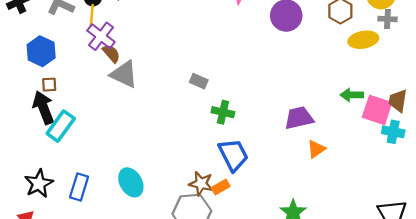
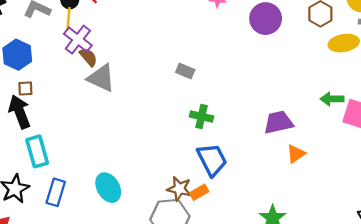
gray rectangle: (199, 81) -> (185, 71), moved
cyan rectangle: (61, 126) -> (37, 151), moved, turned -52

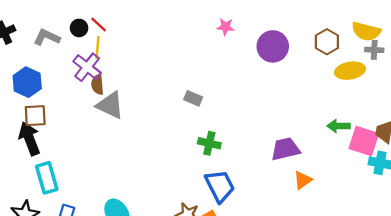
yellow line: (69, 19) -> (97, 48), moved
brown semicircle: (88, 57) -> (97, 84), turned -144
brown square: (25, 88) -> (35, 116), size x1.5

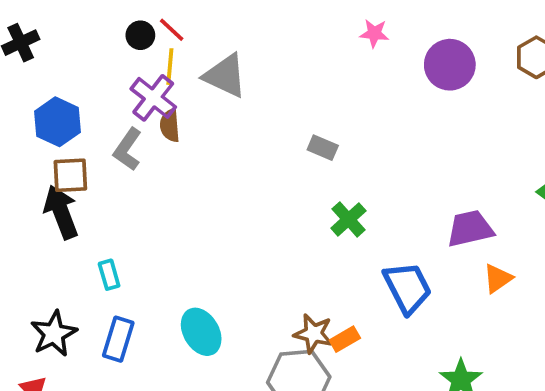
gray L-shape: (47, 37) -> (127, 149), moved, turned -80
gray triangle: (110, 105) -> (225, 76), moved
green cross: (209, 143) -> (348, 219), turned 35
cyan rectangle: (47, 178) -> (109, 275), moved, size x0.6
blue trapezoid: (220, 186) -> (407, 288), moved

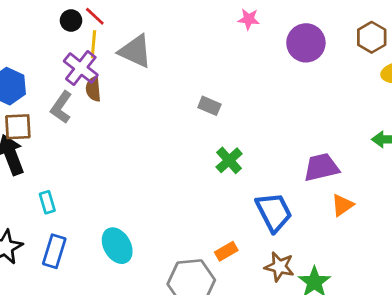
brown star: (314, 334) -> (279, 267), moved

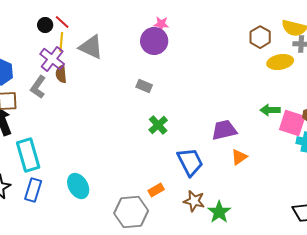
pink star: (249, 19) -> (161, 24), moved
purple circle: (306, 43) -> (154, 41), moved
cyan rectangle: (47, 202) -> (28, 155), size x2.0

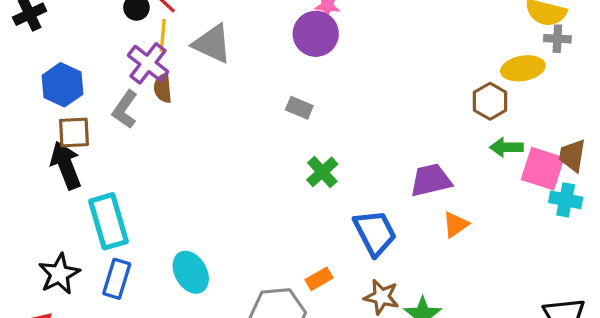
brown hexagon: (260, 37) -> (490, 101), moved

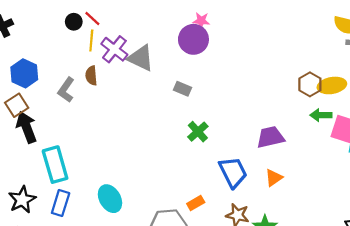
gray triangle: (212, 44) -> (141, 58), moved
purple cross: (148, 63) -> (114, 49), moved
yellow ellipse: (523, 68) -> (332, 85), moved
brown square: (74, 132) -> (17, 105), moved, turned -30
orange triangle: (455, 225) -> (274, 178), moved

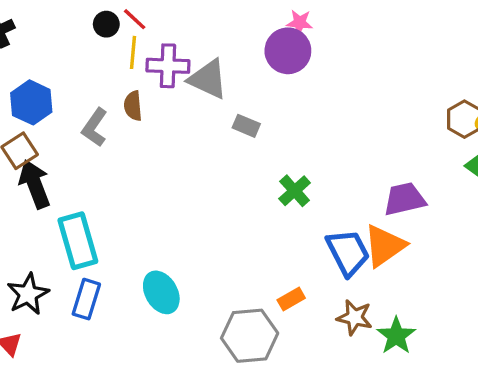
purple cross: (114, 49) -> (168, 66), turned -36
gray rectangle: (182, 89) -> (246, 126), moved
orange triangle: (274, 178) -> (385, 246), moved, size x1.6

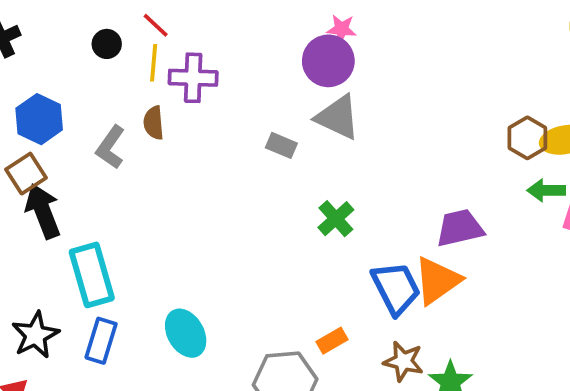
black circle: (106, 24) -> (107, 44), moved
gray triangle: (208, 79) -> (338, 117), moved

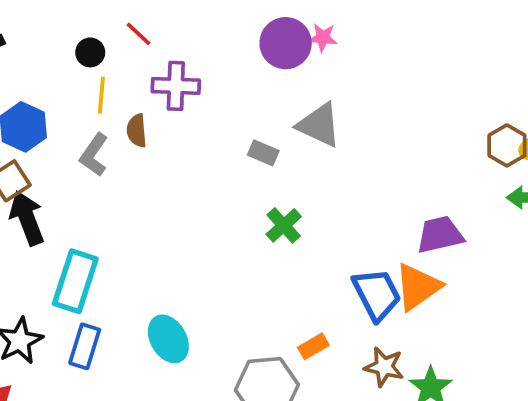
purple circle: (328, 61) -> (286, 43), moved
yellow line: (154, 63) -> (101, 95), moved
green cross: (336, 219) -> (284, 225), moved
cyan rectangle: (92, 275) -> (75, 281), turned 34

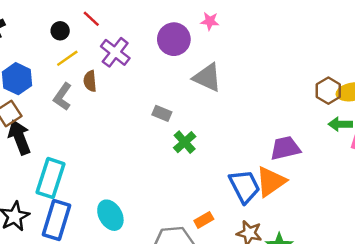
purple circle: (286, 43) -> (174, 39), moved
purple cross: (176, 86) -> (115, 52), turned 36
yellow line: (101, 95) -> (67, 58), turned 50
gray rectangle: (263, 153) -> (162, 113), moved
blue rectangle: (85, 346) -> (57, 220), size x1.4

